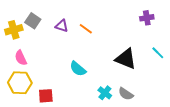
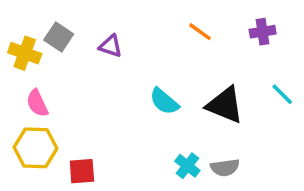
orange line: (86, 29) -> (200, 32), moved
yellow cross: (14, 30) -> (25, 53), turned 36
cyan semicircle: (78, 69) -> (164, 101), moved
gray semicircle: (126, 94) -> (225, 168), turned -42

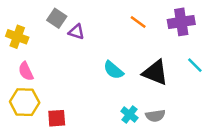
purple cross: (263, 32) -> (181, 22), size x1.5
gray square: (59, 37) -> (57, 18), moved

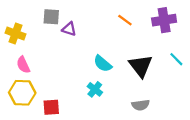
gray square: (57, 18) -> (51, 17), turned -30
black triangle: (155, 73) -> (141, 66), turned 30
cyan cross: (129, 114) -> (95, 89), moved

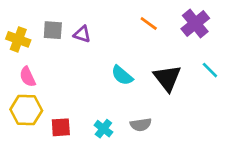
gray square: (51, 17) -> (53, 30), moved
purple cross: (164, 20) -> (195, 23), turned -30
cyan cross: (95, 89) -> (103, 129), moved
gray semicircle: (141, 105) -> (141, 125), moved

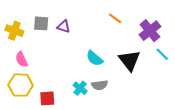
purple cross: (195, 23) -> (150, 31), moved
gray semicircle: (141, 125) -> (100, 85), moved
cyan cross: (103, 129) -> (80, 88), moved

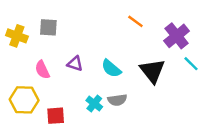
purple triangle: (64, 27) -> (75, 64), moved
pink semicircle: (22, 59) -> (42, 70), moved

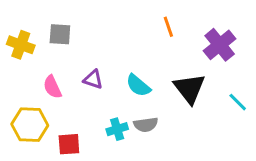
orange line: (135, 21) -> (168, 27), turned 35
cyan line: (191, 64) -> (238, 102), moved
cyan cross: (94, 104) -> (117, 129), turned 35

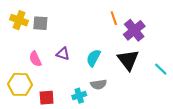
yellow cross: (21, 45) -> (19, 20), moved
purple cross: (220, 45) -> (134, 30), moved
cyan semicircle: (138, 85) -> (93, 58), turned 78
cyan cross: (117, 129) -> (79, 96), moved

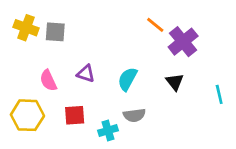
orange line: (114, 18) -> (155, 25), turned -32
black triangle: (128, 60) -> (175, 82), size x0.6
cyan line: (161, 69) -> (219, 94), turned 32
red square: (47, 98) -> (75, 115), moved

